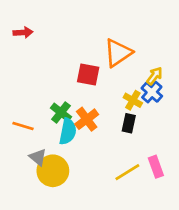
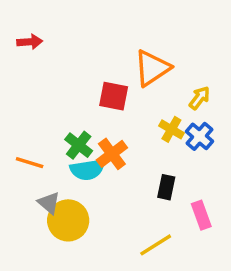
blue cross: (152, 92) -> (199, 136), moved
black rectangle: (129, 123) -> (166, 187), moved
cyan semicircle: (68, 131) -> (87, 170), turned 70
yellow line: (127, 172) -> (156, 245), moved

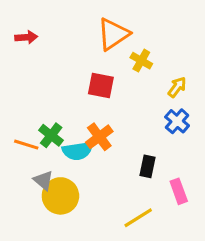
orange triangle: (152, 68) -> (113, 34), moved
yellow cross: (171, 129) -> (141, 61), moved
green cross: (79, 145) -> (51, 135), moved

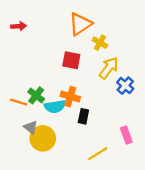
yellow arrow: (177, 87) -> (109, 68), moved, size x1.5
orange cross: (99, 137) -> (70, 97), turned -36
black rectangle: (148, 166) -> (83, 116), moved

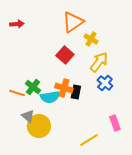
red square: (71, 60) -> (65, 55), turned 30
blue cross: (125, 86) -> (105, 83), moved
black rectangle: (83, 116) -> (76, 92), moved

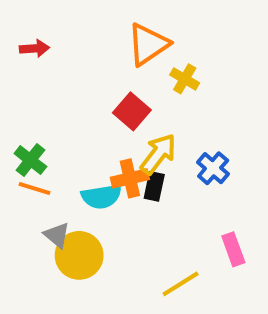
yellow arrow: (99, 62) -> (158, 154), moved
green cross: (33, 87) -> (30, 160), moved
orange cross: (64, 88) -> (130, 178), turned -30

